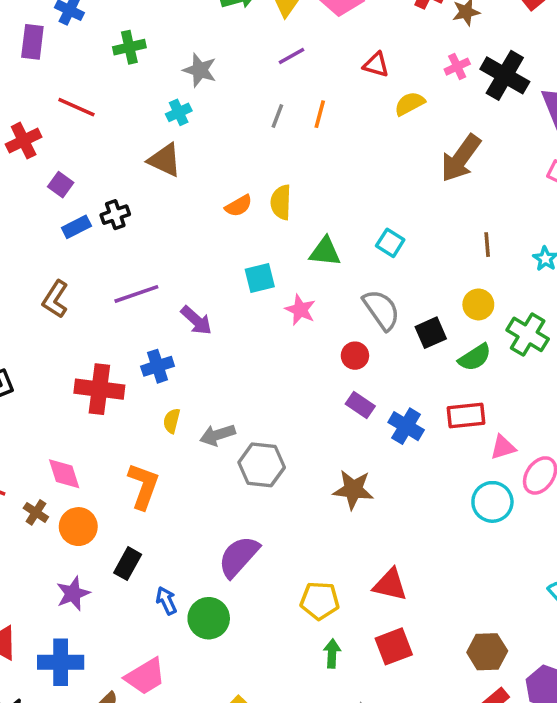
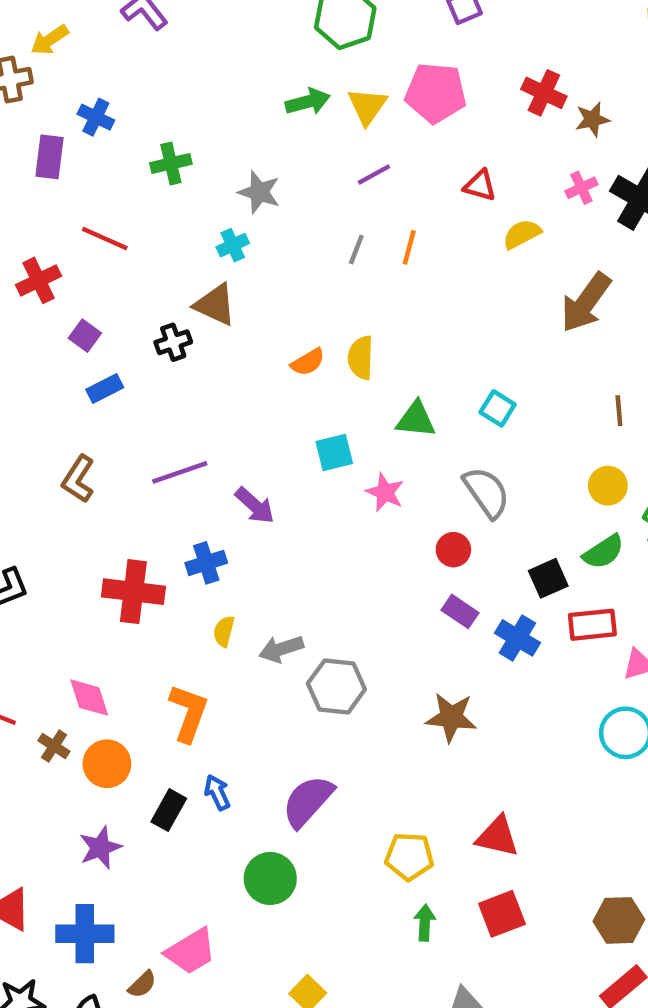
black cross: (115, 215) -> (173, 342), moved
black square: (431, 333) -> (548, 578), moved
blue arrow: (166, 601) -> (217, 792), moved

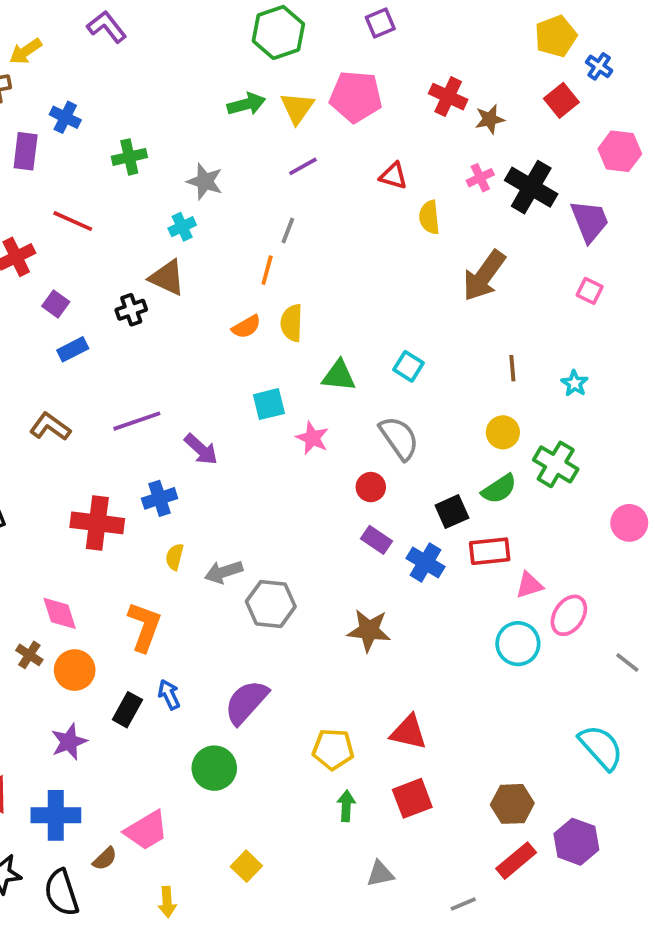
yellow semicircle: (522, 234) -> (429, 217), turned -68
orange line: (409, 247) -> (267, 270), moved
brown L-shape: (78, 479) -> (50, 427), turned 93

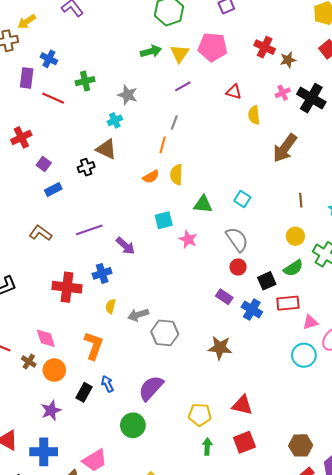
red line: (73, 221) -> (53, 98), moved
red circle: (371, 487) -> (238, 267), moved

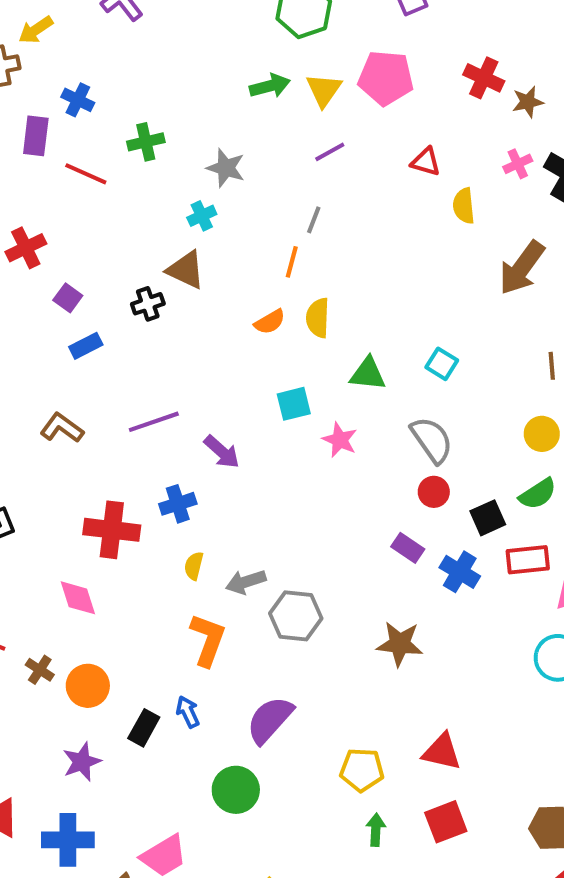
pink diamond: (46, 338) -> (78, 598), moved
orange L-shape: (94, 346) -> (208, 640), moved

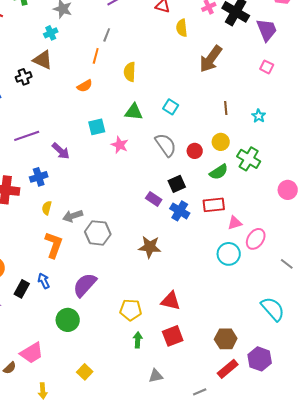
yellow semicircle: (318, 318) -> (130, 72), moved
red circle: (434, 492) -> (195, 151), moved
black square: (488, 518) -> (177, 184), moved

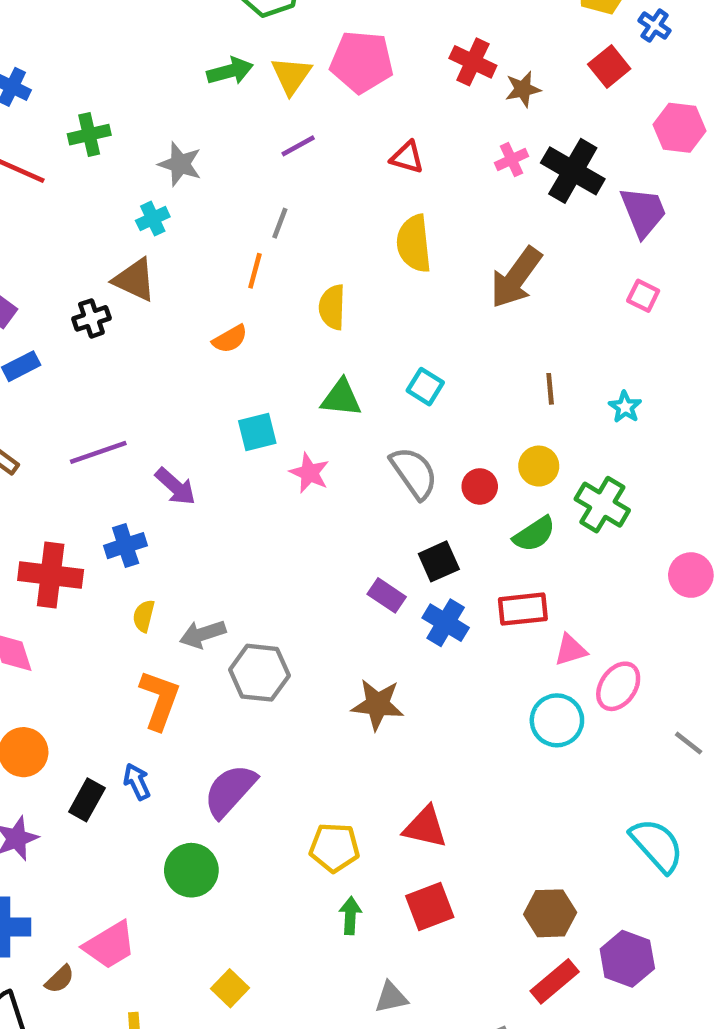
yellow semicircle: (182, 28) -> (414, 244), moved, size x1.4

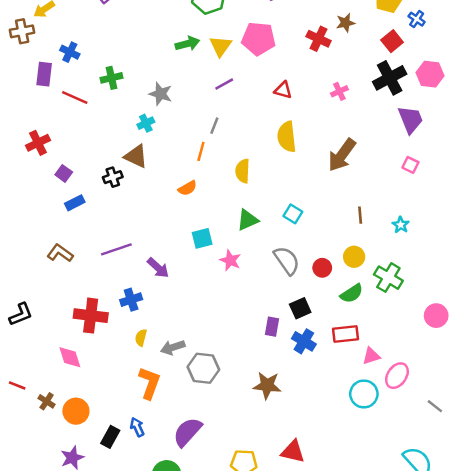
brown star: (523, 89) -> (346, 23), moved
black cross: (573, 171) -> (390, 78), moved, turned 32
green triangle: (341, 398) -> (247, 220), turned -30
purple rectangle: (387, 595) -> (272, 327), turned 66

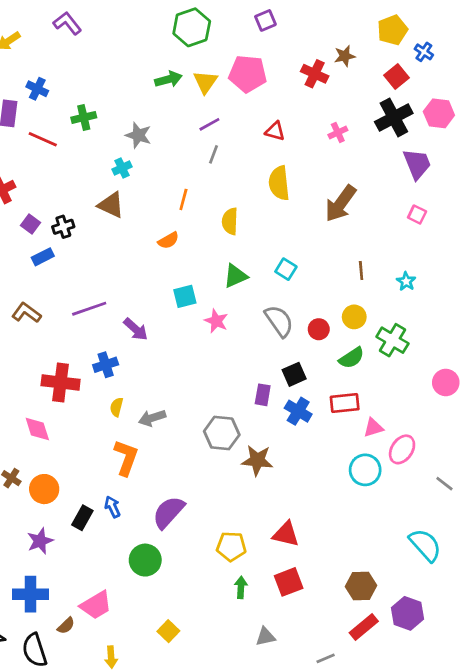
gray line: (214, 126) -> (214, 154), moved
black cross: (113, 177) -> (63, 227), moved
gray hexagon: (203, 368) -> (222, 433), moved

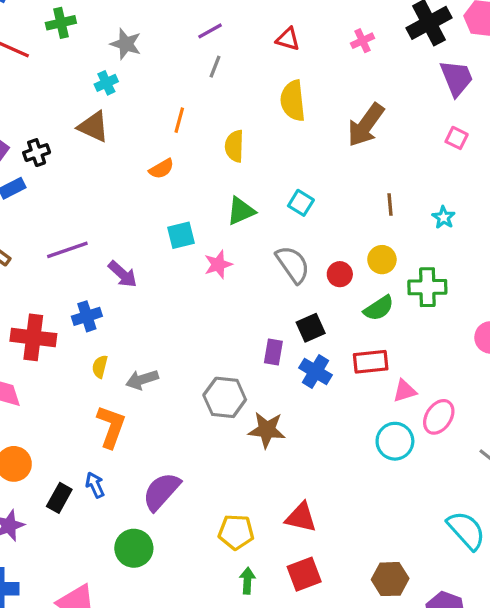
pink star: (216, 321) -> (218, 264), turned 30
green cross: (392, 340) -> (427, 287), turned -32

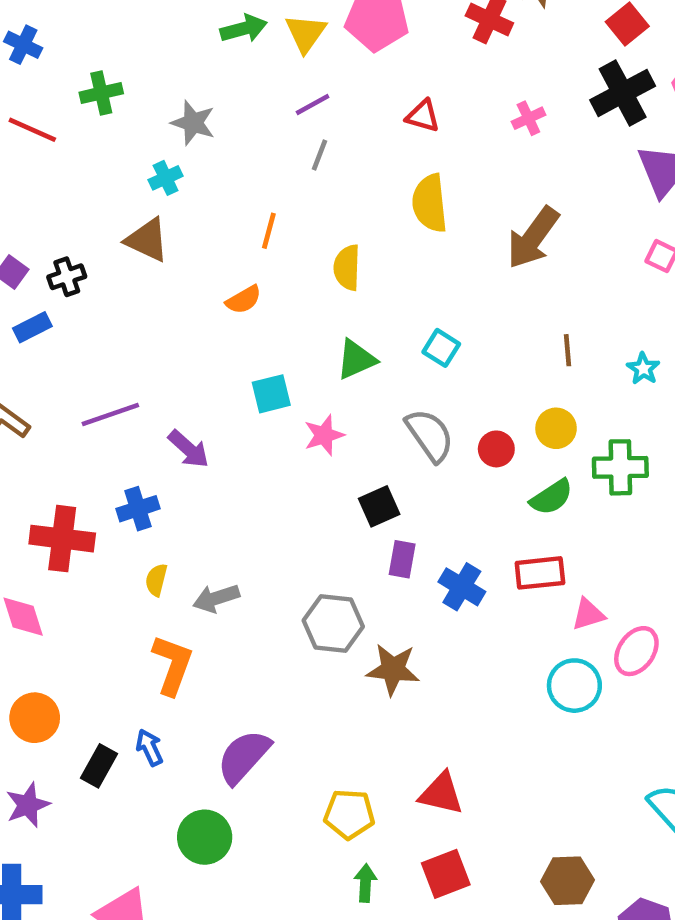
black square: (311, 328) -> (379, 506), moved

